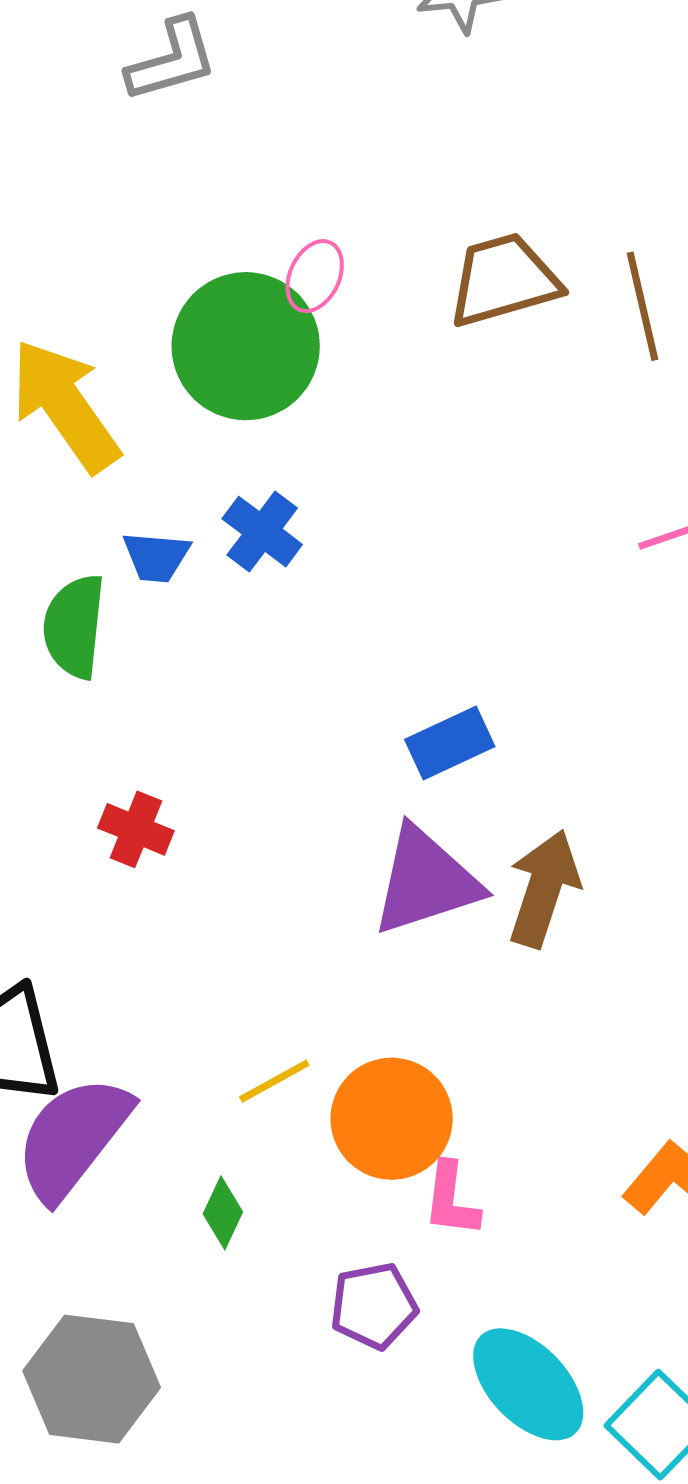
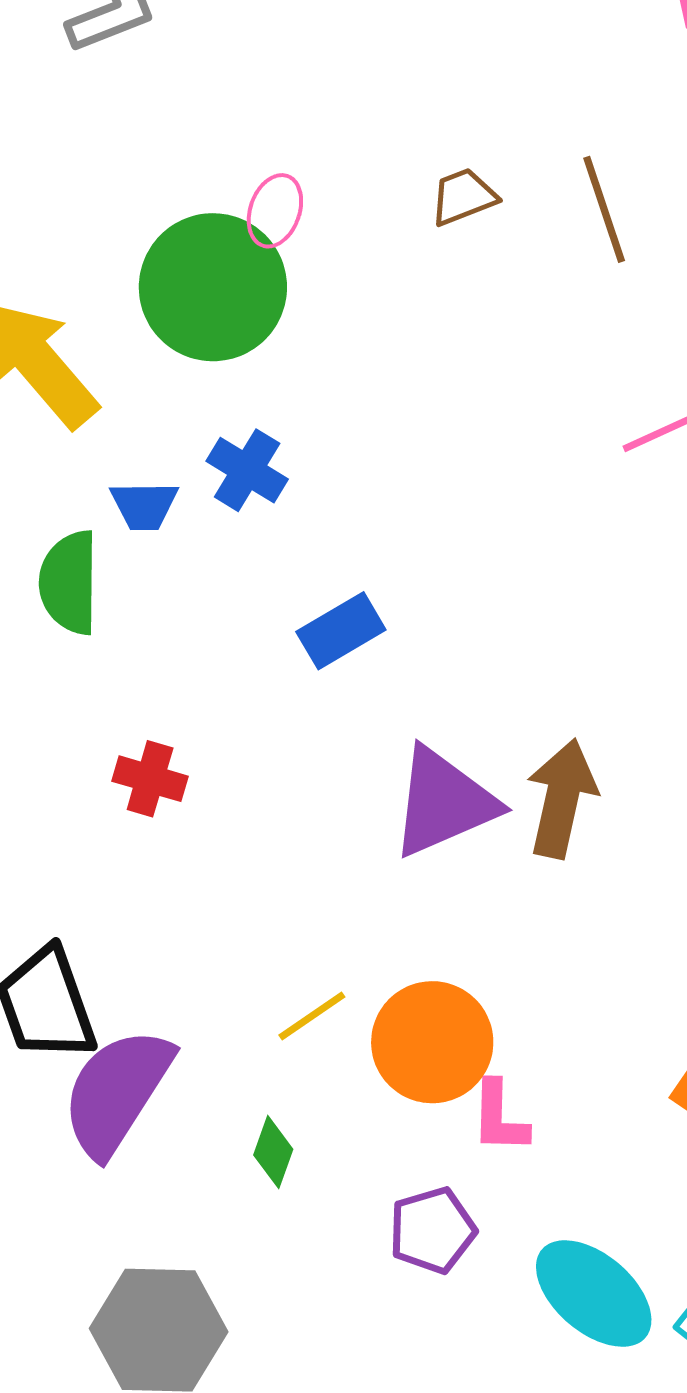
brown trapezoid: (504, 280) -> (463, 197), size x0.6
blue rectangle: (450, 743) -> (341, 631), moved

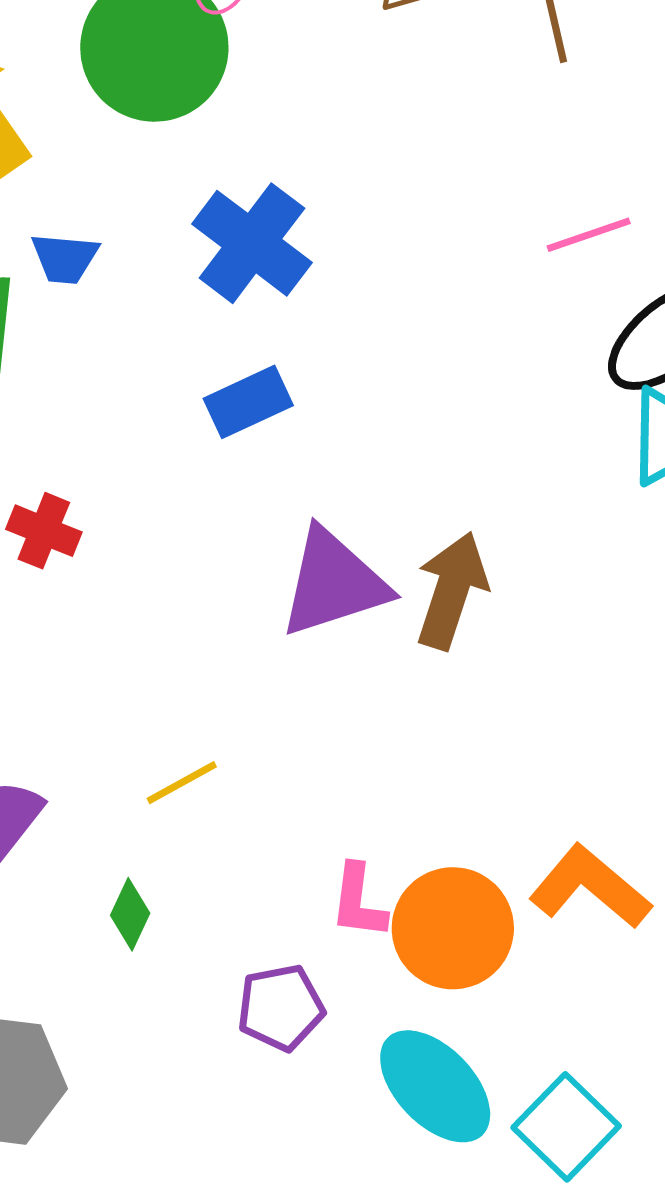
blue cross: (247, 470) -> (252, 243), moved, size x1.5
orange circle: (432, 1042) -> (453, 928), moved

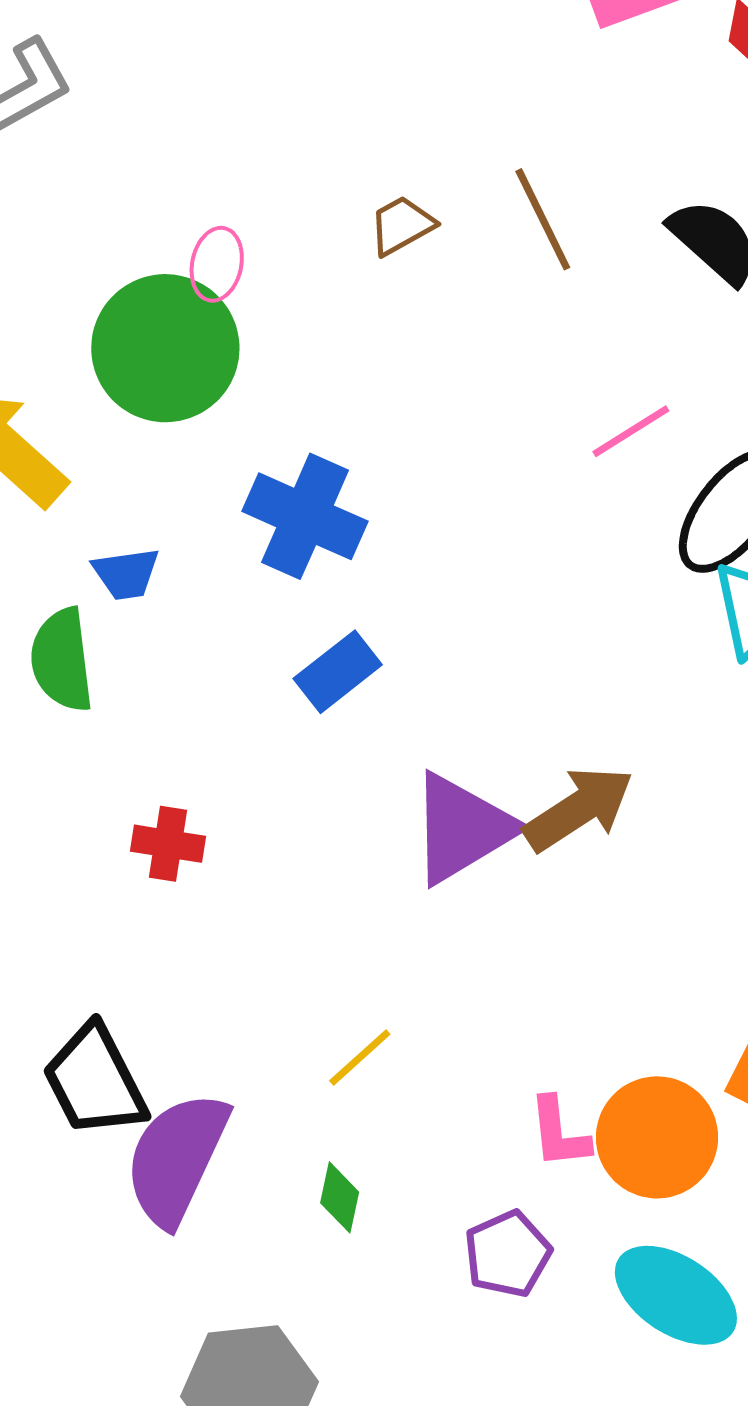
brown arrow: (452, 591) -> (579, 809), turned 52

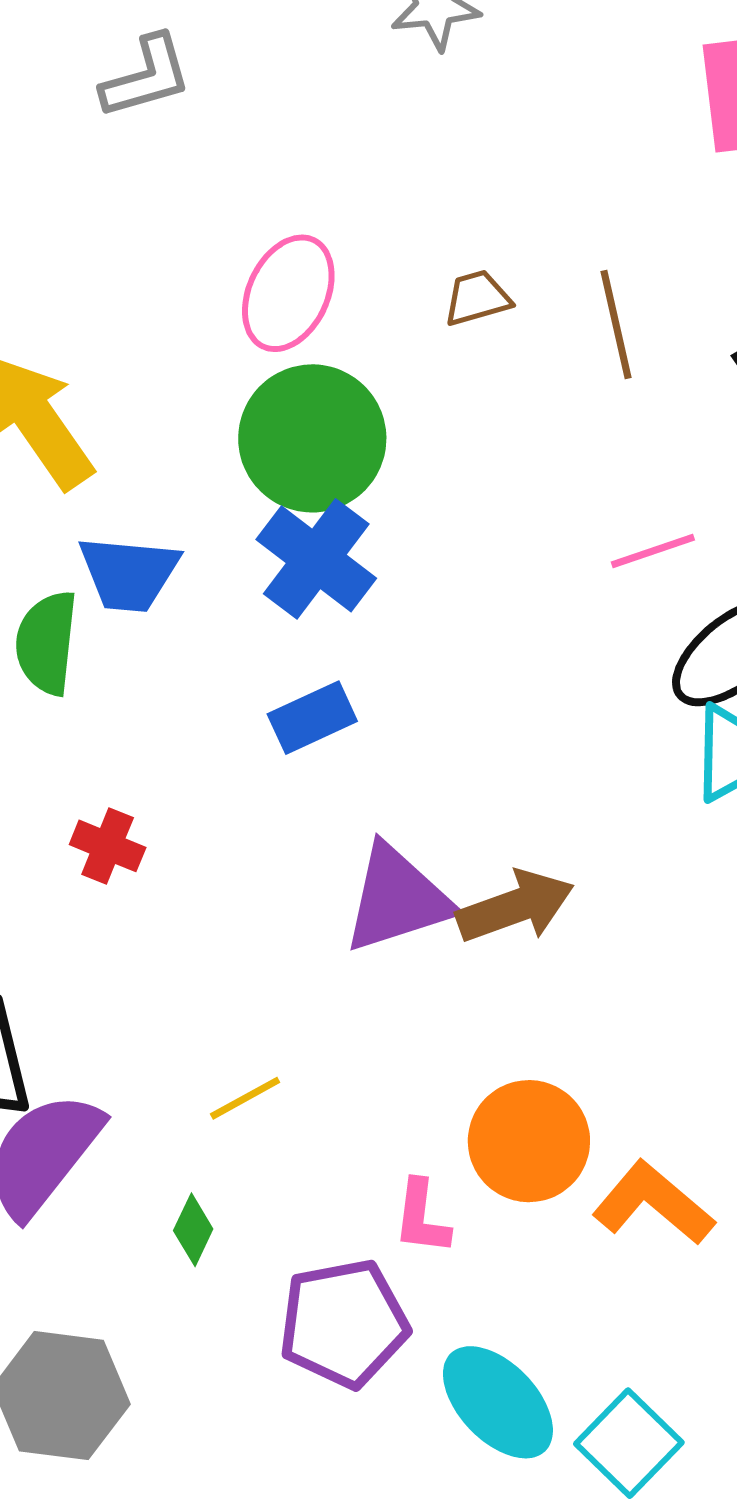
pink ellipse: (217, 264) -> (288, 293), size x1.6
green circle: (165, 348) -> (312, 438), moved
blue trapezoid: (126, 574) -> (129, 574), size x1.5
orange circle: (657, 1137) -> (529, 1141), moved
purple pentagon: (508, 1254) -> (344, 1323), size x1.5

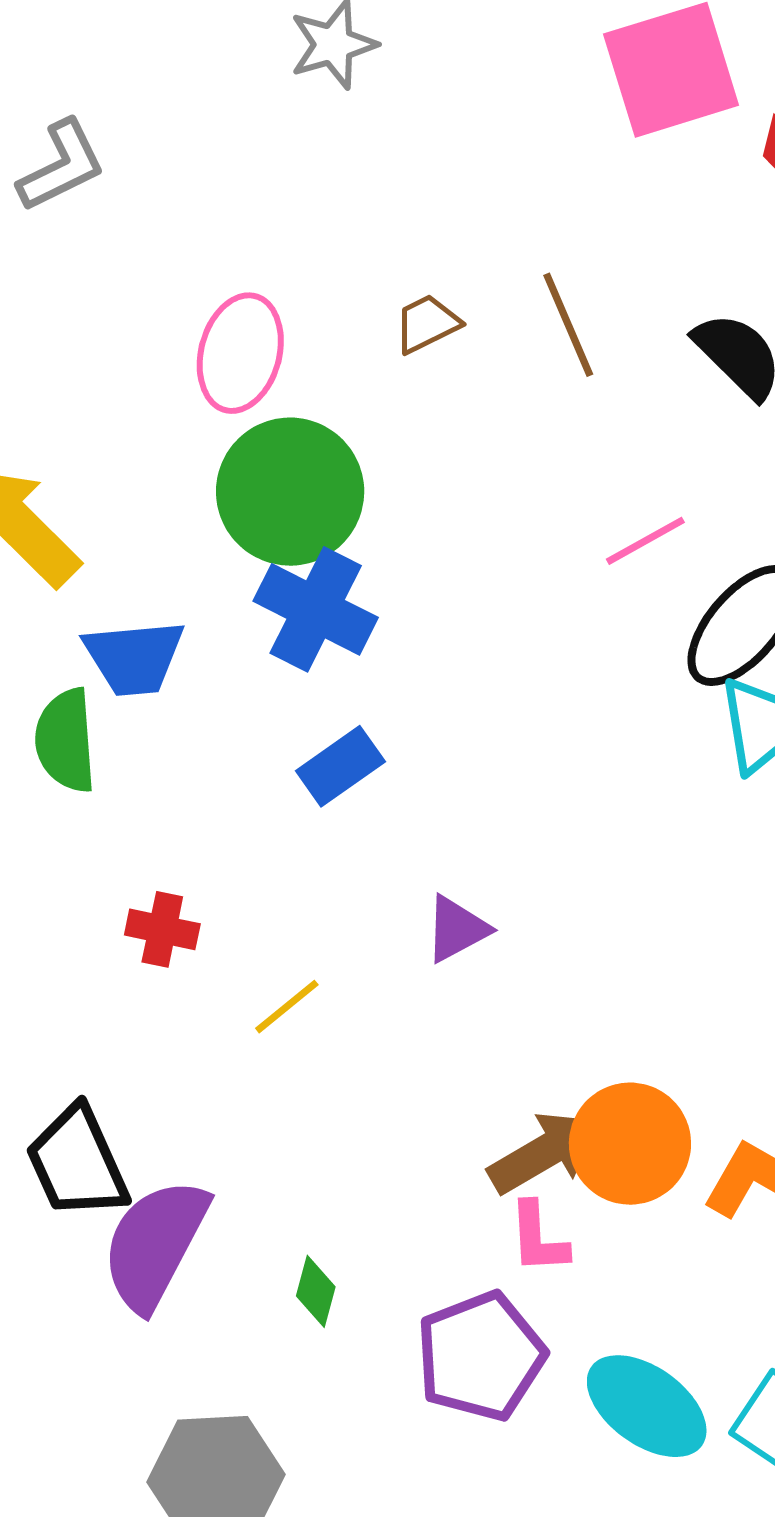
purple triangle: (397, 899) -> (457, 929), size x0.6
brown arrow: (515, 907) -> (544, 1152), moved
yellow line: (245, 1098) -> (287, 1007), moved

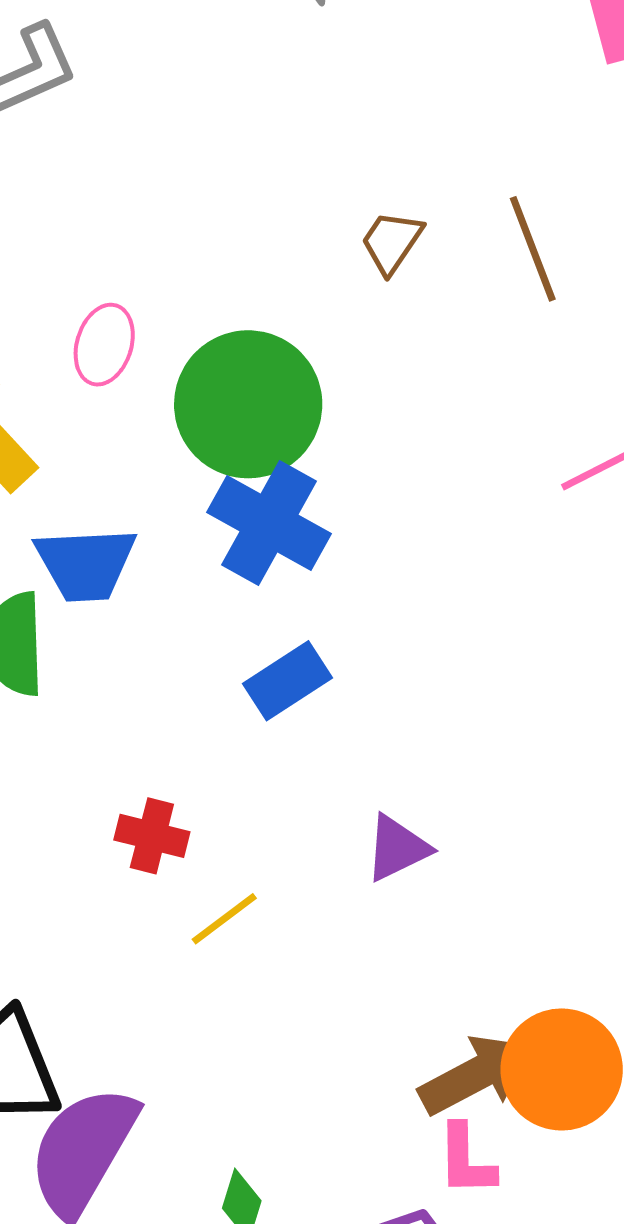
brown trapezoid: (427, 324) -> (392, 242), turned -32
pink ellipse: (240, 353) -> (104, 345), moved, size x0.7
red cross: (162, 929) -> (152, 836), moved

